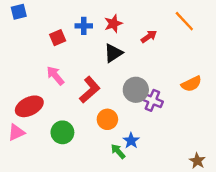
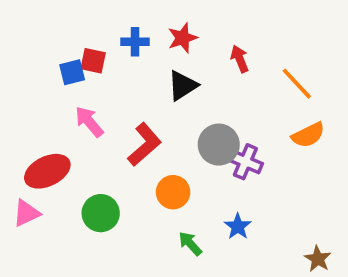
blue square: (19, 12) -> (72, 72), moved
orange line: (184, 21) -> (297, 84), moved
red arrow: (149, 37) -> (240, 59), turned -77
red square: (58, 38) -> (93, 61), turned 35
blue star: (131, 141) -> (238, 226), moved

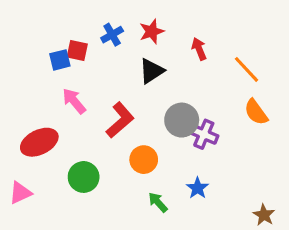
blue cross: (135, 42) -> (112, 35), turned -30
orange semicircle: (308, 135) -> (256, 112), turned 80
pink triangle: (26, 213) -> (20, 193), moved

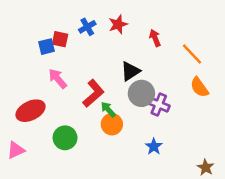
black triangle: (152, 71) -> (130, 71), moved
green arrow: (158, 202) -> (108, 109), moved

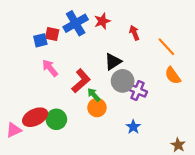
blue cross: (87, 27) -> (76, 23), size x1.6
red ellipse: (31, 111) -> (35, 117), moved

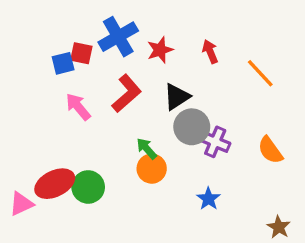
red star: (102, 21) -> (160, 50), moved
orange semicircle: (173, 76) -> (270, 150), moved
red L-shape: (81, 81) -> (127, 93), moved

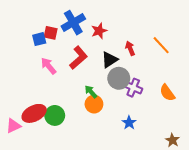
red arrow: (210, 52) -> (130, 48), moved

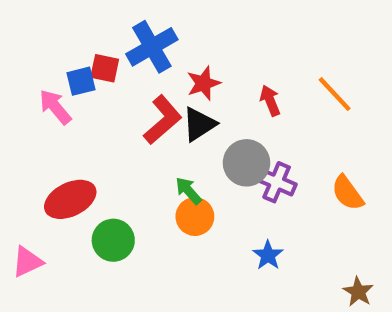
red star: (99, 31) -> (204, 83), moved
black triangle: (109, 60) -> (199, 124), moved
pink arrow: (49, 66) -> (55, 107), moved
red ellipse: (34, 113) -> (70, 199), moved

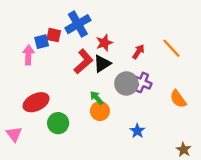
red arrow: (270, 101) -> (138, 52), turned 56
pink arrow: (55, 107) -> (28, 55), turned 42
purple cross: (277, 182) -> (142, 82), moved
pink triangle: (27, 262) -> (14, 134), turned -42

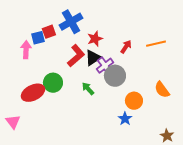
red square: (54, 35) -> (49, 32), turned -32
orange line: (172, 48) -> (156, 44), turned -60
purple cross: (142, 82) -> (105, 66), moved, turned 30
orange circle: (100, 111) -> (134, 101), moved
green circle: (58, 123) -> (53, 83), moved

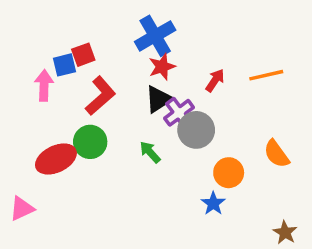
blue cross: (71, 22) -> (155, 36), moved
red L-shape: (76, 56) -> (100, 96), moved
pink triangle: (13, 122) -> (22, 209), turned 42

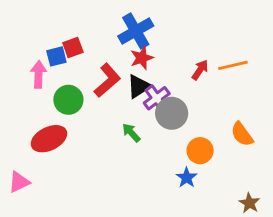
red arrow: (215, 80) -> (200, 70), moved
red L-shape: (100, 96) -> (107, 80), moved
green circle: (90, 142) -> (68, 100), moved

